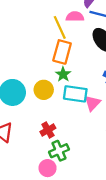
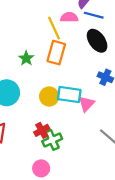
green star: (63, 74) -> (26, 58), moved
yellow circle: (44, 90) -> (49, 96), moved
green cross: (59, 151) -> (52, 140), moved

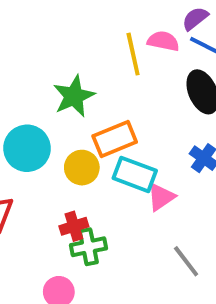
orange rectangle: (56, 53) -> (115, 139), moved, turned 40
green star: (26, 58) -> (74, 96), size x1.5
yellow circle: (49, 96) -> (82, 168), moved

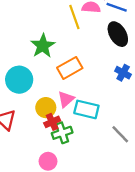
yellow circle: (82, 168) -> (46, 108), moved
cyan rectangle: (135, 174) -> (86, 109), moved
pink triangle: (161, 197) -> (66, 99), moved

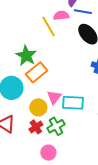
orange rectangle: (70, 68) -> (37, 72), moved
red cross: (52, 122) -> (36, 127), moved

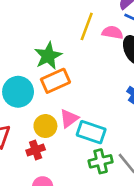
pink semicircle: (61, 16) -> (112, 32), moved
yellow line: (49, 26) -> (87, 26), turned 35
green cross: (56, 126) -> (101, 161), moved

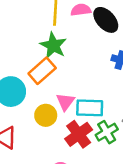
green star: (48, 56) -> (53, 46), moved
red cross: (36, 150) -> (79, 134), moved, size x1.5

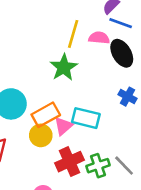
orange rectangle: (42, 71) -> (46, 115), moved
cyan rectangle: (90, 108) -> (86, 118), moved

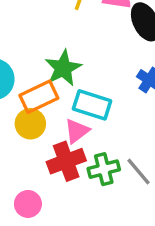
green star: (64, 67) -> (63, 68), moved
pink triangle: (63, 126) -> (77, 131), moved

